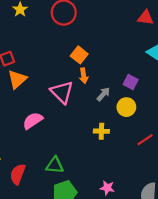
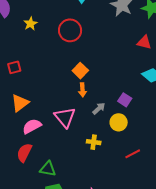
orange triangle: (17, 79) -> (20, 103), moved
pink triangle: (62, 92) -> (65, 117), moved
red semicircle: (18, 174) -> (24, 153), moved

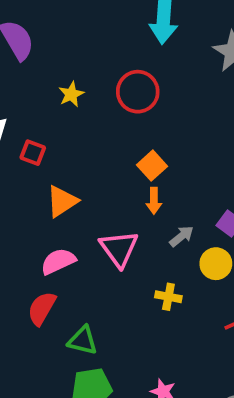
yellow star: (30, 24) -> (71, 94), moved
red square: (14, 67) -> (33, 153), turned 32
orange triangle: (20, 103) -> (62, 201), moved

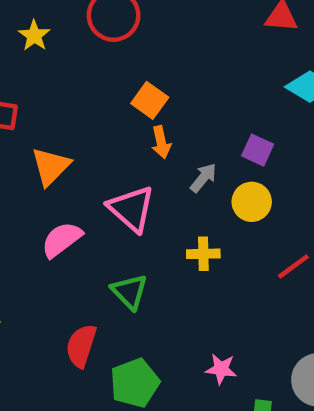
red semicircle: (42, 308) -> (81, 346), moved
green triangle: (83, 340) -> (129, 292), moved, turned 44

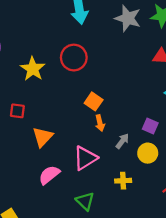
yellow star: (34, 36) -> (33, 69), size x1.5
pink triangle: (131, 209) -> (85, 158), turned 48

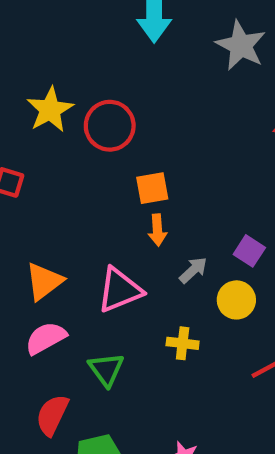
red circle: (74, 58) -> (110, 126), moved
orange square: (94, 101) -> (152, 188), turned 36
orange triangle: (43, 137) -> (44, 281), moved
pink semicircle: (49, 175) -> (46, 338), moved

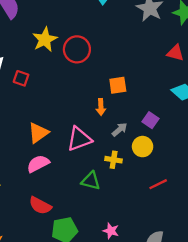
orange square: (152, 188) -> (118, 85), moved
yellow cross: (183, 343) -> (114, 160), moved
green triangle: (106, 369) -> (91, 181), moved, turned -42
red semicircle: (52, 415) -> (40, 206), turned -90

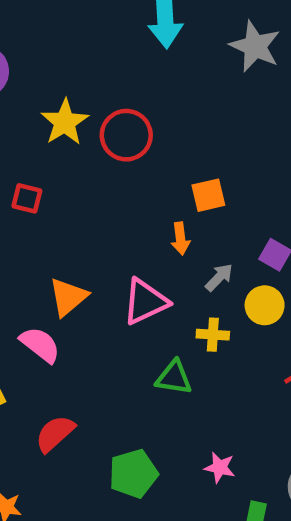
pink semicircle: (38, 164) -> (40, 345), moved, turned 70
red semicircle: (40, 206) -> (55, 434), moved, turned 115

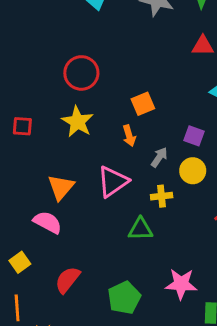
yellow star: (65, 122) -> (78, 122), moved
pink star: (220, 467) -> (181, 284), size x1.5

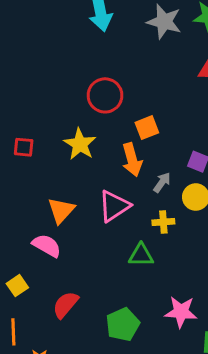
red circle: (81, 73) -> (105, 95), moved
orange arrow: (129, 136) -> (132, 160), size x1.5

